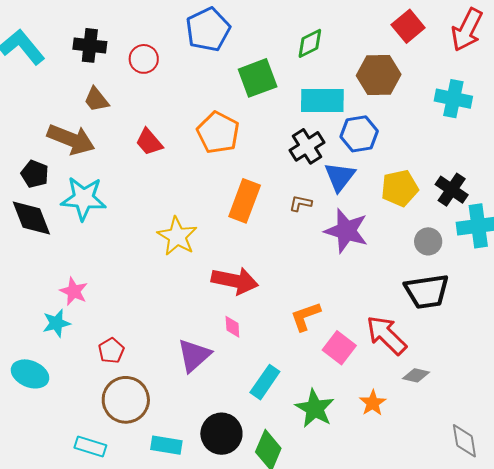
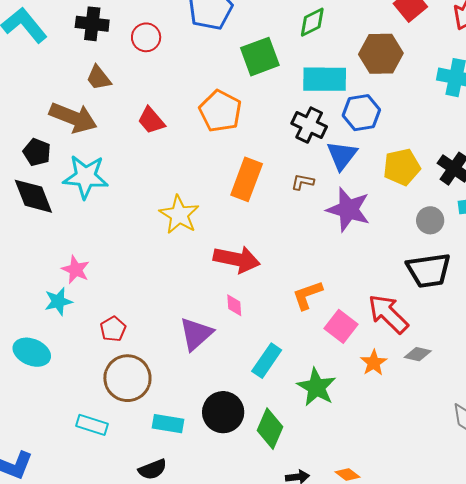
black cross: (307, 146) -> (309, 125), turned -32
orange star: (373, 403) -> (374, 363), moved

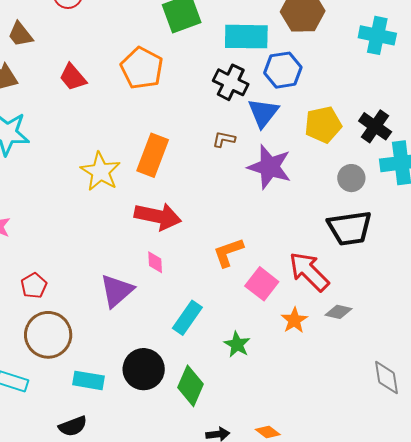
orange rectangle: (247, 179) -> (153, 155), moved
green star: (316, 387) -> (237, 344), size x0.7

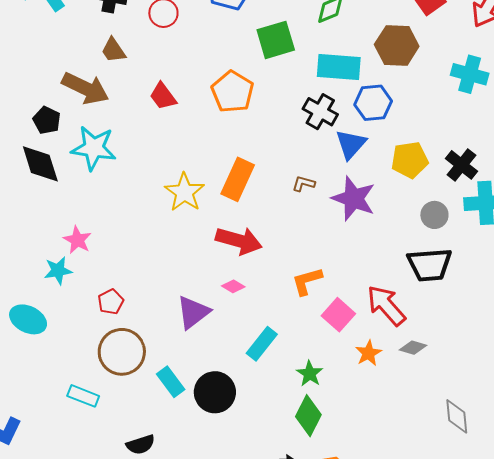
brown L-shape: (224, 139) -> (304, 184), moved
pink diamond: (155, 262) -> (233, 286), turned -60
cyan rectangle: (88, 380) -> (171, 382), moved, turned 40
green diamond: (190, 386) -> (308, 416), moved

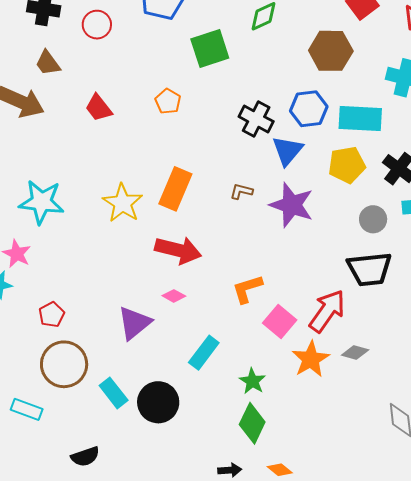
cyan rectangle: (339, 67) -> (360, 118), moved
orange pentagon: (233, 92) -> (168, 101), size x0.6
cyan star: (94, 148) -> (42, 202), moved
red arrow: (386, 305) -> (327, 311), turned 78
orange star: (368, 353) -> (311, 359), size x1.4

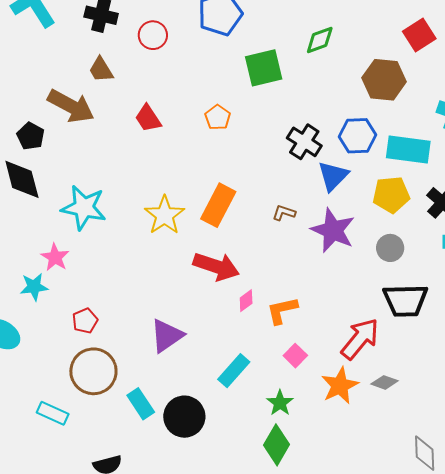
gray circle: (373, 219) -> (390, 248), moved
pink diamond: (174, 296) -> (246, 301), moved, turned -70
pink square: (280, 322) -> (295, 356), moved, size x0.7

